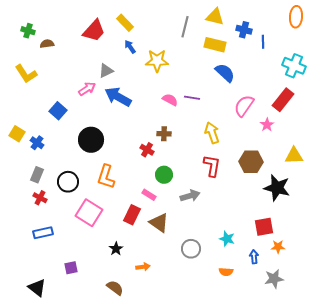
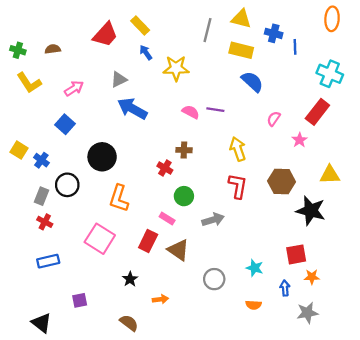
green cross: (28, 31) -> (18, 50), moved
pink arrow: (87, 89) -> (74, 88), moved
pink semicircle: (244, 106) -> (274, 119), size x0.6
black circle: (68, 182) -> (67, 185), moved

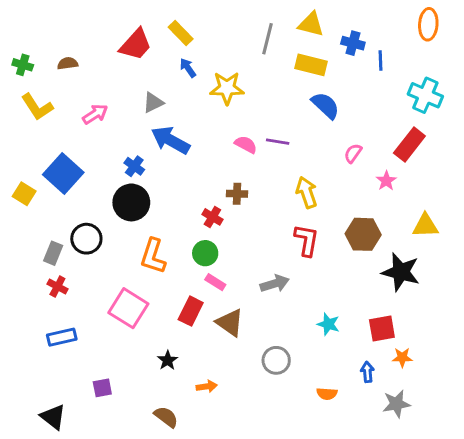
blue square: (65, 124) -> (63, 173), moved, size x1.5
blue cross: (41, 160) -> (134, 166), moved
green circle: (184, 196) -> (205, 253), moved
cyan star: (255, 268) -> (328, 324), moved

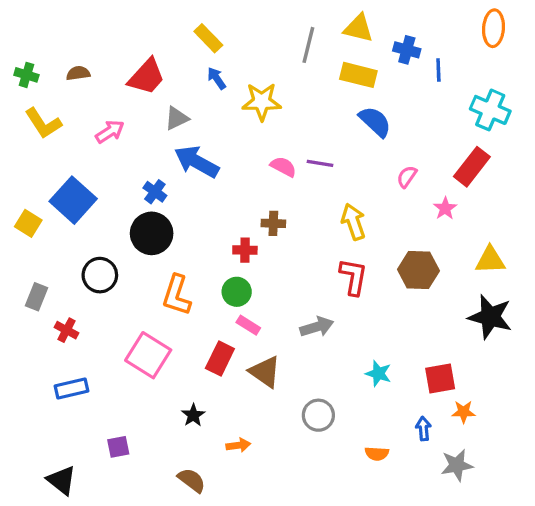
red trapezoid: (136, 45) -> (147, 77), moved
red cross: (212, 217) -> (245, 250), turned -30
gray rectangle: (53, 253) -> (36, 297), moved
black star: (401, 272) -> (490, 317), moved

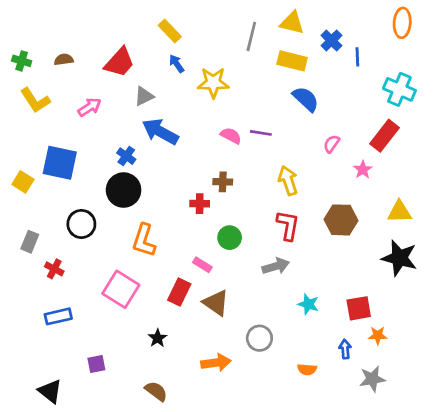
blue cross: (407, 50) -> (331, 41), turned 30
blue square: (73, 200) -> (60, 163), turned -30
green circle: (237, 292) -> (230, 238), moved
gray arrow: (317, 327) -> (276, 266), moved
orange arrow: (238, 445) -> (216, 363), moved, size x1.5

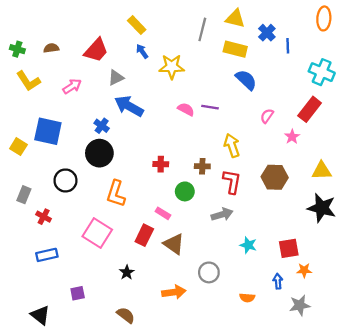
brown cross: (223, 182) -> (202, 166), moved

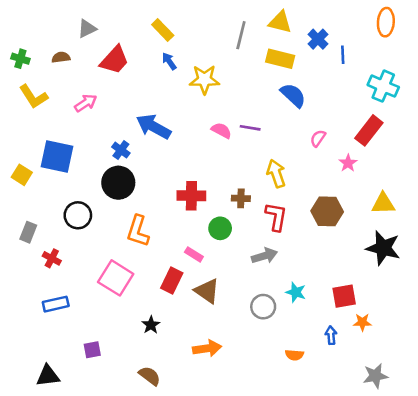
gray triangle: (116, 78) -> (87, 29), moved
red cross: (161, 164) -> (191, 196), size x1.5
gray circle: (209, 272) -> (263, 307), moved
gray star: (300, 305) -> (375, 376), moved
black triangle: (40, 315) -> (48, 376), turned -45

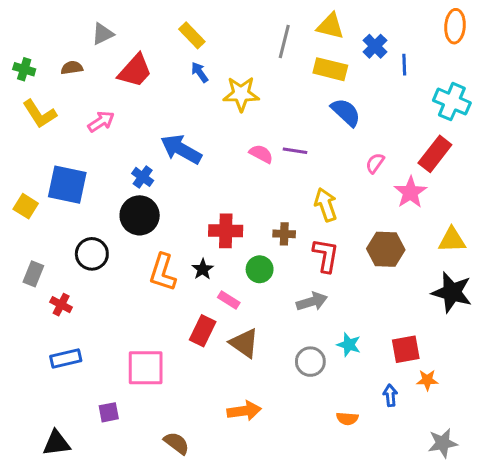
pink star: (348, 163) -> (410, 192), size x1.5
pink square: (116, 278) -> (146, 368), moved, turned -32
black star: (151, 325) -> (203, 269), moved

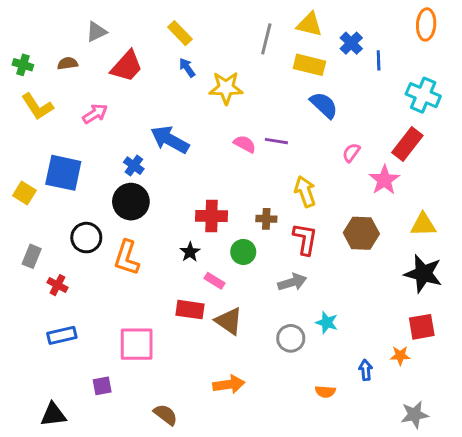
orange L-shape: (163, 272) -> (127, 258), moved
red rectangle: (203, 331) -> (190, 310), turned 72
red square: (406, 349) -> (422, 327), moved

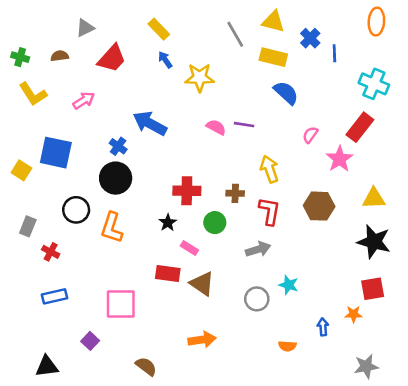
gray line: (266, 39) -> (235, 34), turned -44
purple square: (102, 386) -> (90, 341), turned -36

